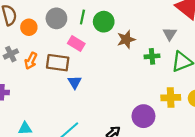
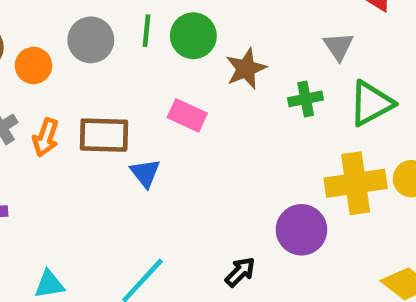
pink rectangle: (76, 43) -> (187, 115), moved
yellow cross: (171, 98) -> (356, 183), size x1.4

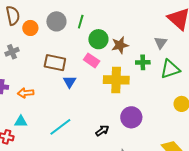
green circle: (193, 36) -> (98, 39), moved
orange arrow: (46, 137) -> (26, 93), moved, turned 56
yellow cross: (356, 183) -> (116, 80), moved

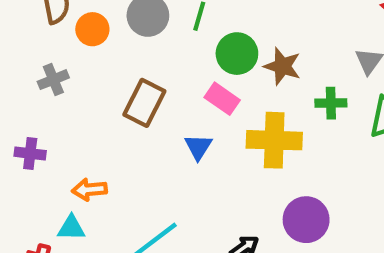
brown star: (120, 45) -> (282, 66), turned 30
brown rectangle: (55, 63) -> (144, 103), turned -75
blue triangle: (70, 82) -> (198, 147), moved
orange arrow: (26, 93) -> (89, 190), moved

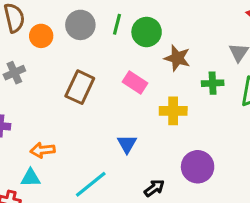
green circle: (237, 54) -> (147, 32), moved
yellow cross: (274, 140) -> (173, 111), size x0.7
blue triangle: (198, 147) -> (127, 144), moved

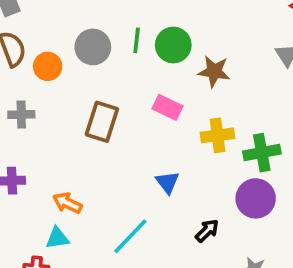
gray cross: (14, 73) -> (21, 115), turned 30
green cross: (213, 83) -> (262, 153), moved, size x1.4
orange arrow: (43, 150) -> (67, 203), turned 40

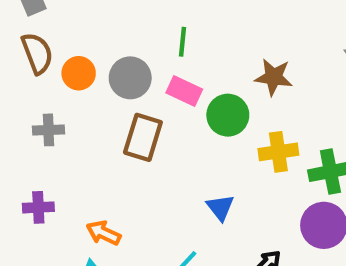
green circle: (173, 45) -> (228, 115), moved
gray circle: (93, 47) -> (130, 78), moved
pink rectangle: (167, 107) -> (184, 91), moved

